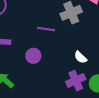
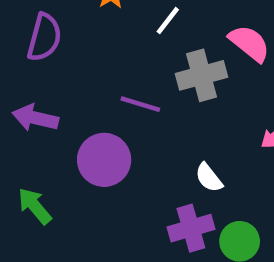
purple circle: (33, 56) -> (104, 160), size x1.5

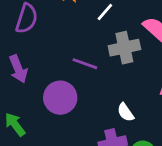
purple arrow: (35, 118) -> (18, 69), turned -128

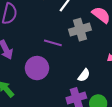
white semicircle: (126, 112) -> (84, 75), turned -104

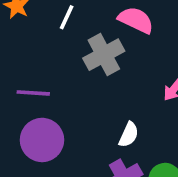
purple line: (53, 43) -> (33, 93), moved

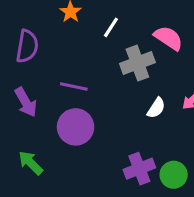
white semicircle: (129, 135) -> (156, 108), moved

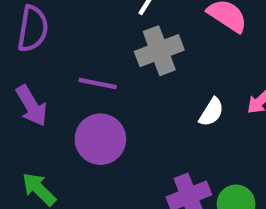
gray cross: (137, 63) -> (159, 51), moved

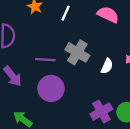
gray cross: (159, 51) -> (77, 52), moved, turned -30

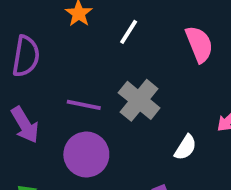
pink semicircle: (108, 15) -> (199, 44), turned 35
white semicircle: (107, 66) -> (185, 147), moved

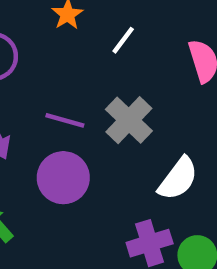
white semicircle: (185, 147) -> (178, 179), size x1.5

